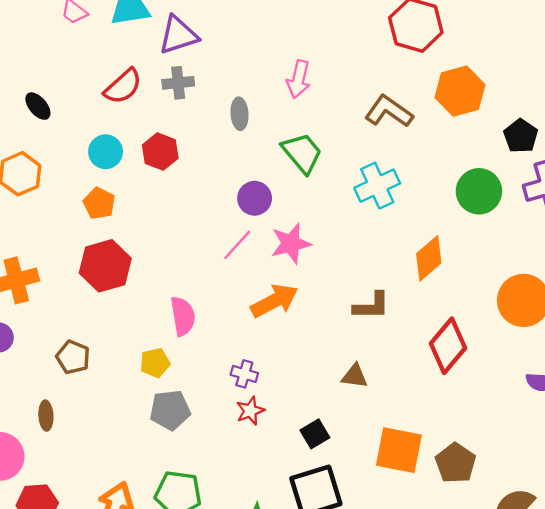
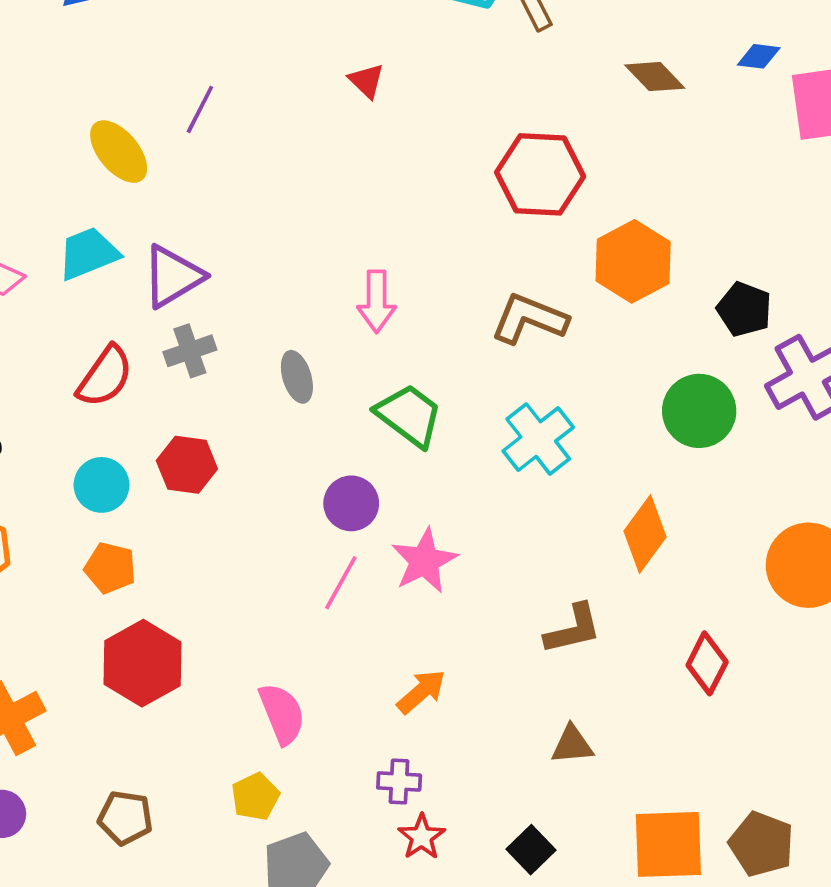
orange arrow: (274, 301) -> (421, 692), moved, size x0.7
red diamond: (448, 346) -> (707, 663), size x0.7

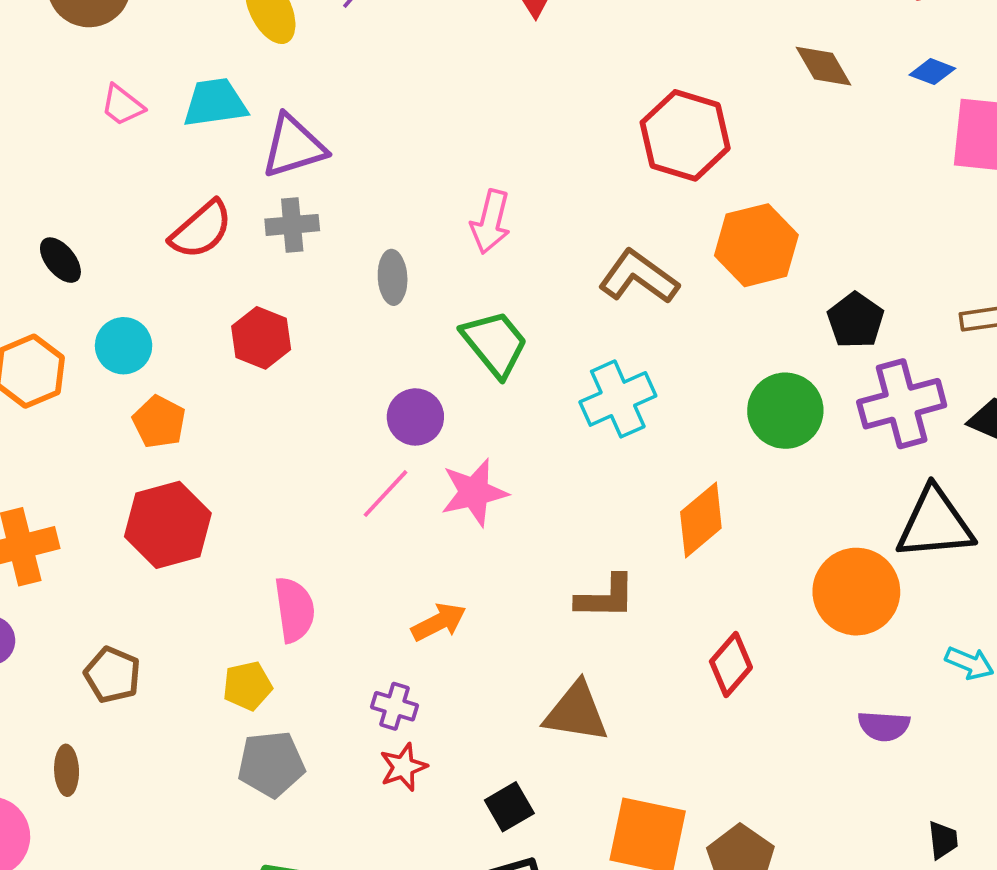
cyan circle: (102, 485) -> (124, 346), moved
brown triangle: (572, 745) -> (576, 712), size x1.5

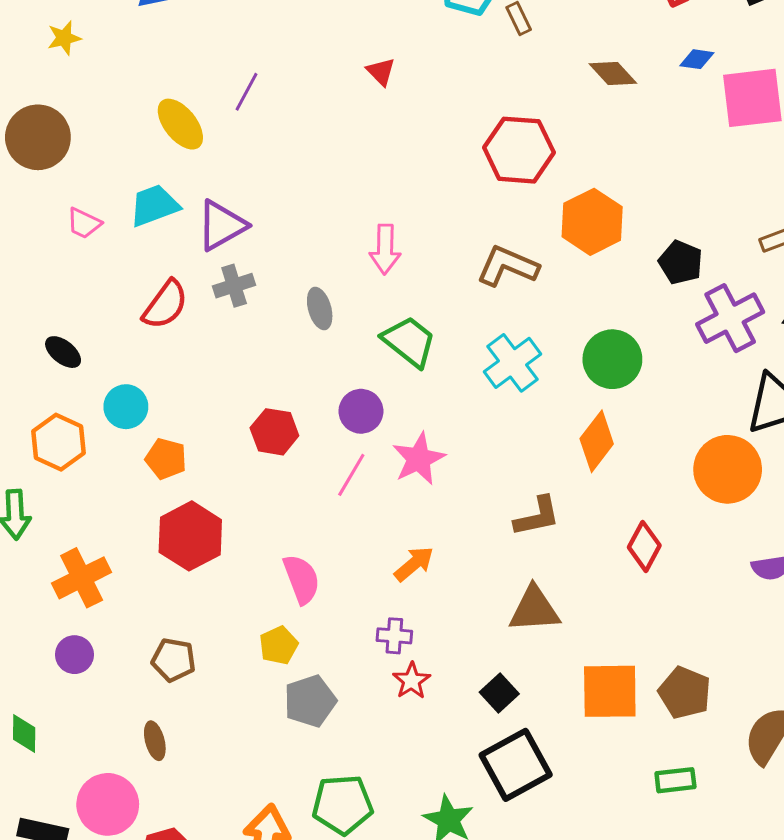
red hexagon: (261, 338) -> (274, 432), moved
green circle: (785, 411) -> (612, 359), moved

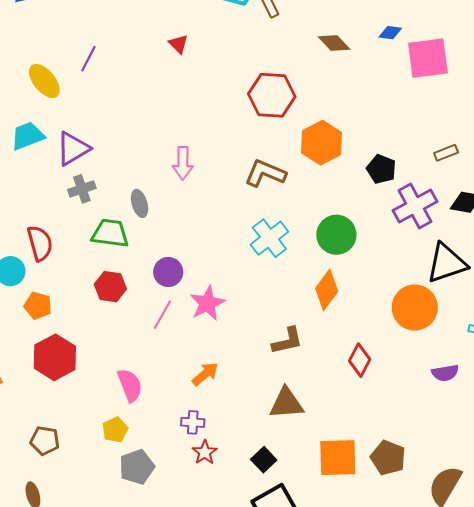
red semicircle: (165, 305) -> (40, 243), moved, turned -51
green trapezoid: (409, 342) -> (110, 233), moved, turned -30

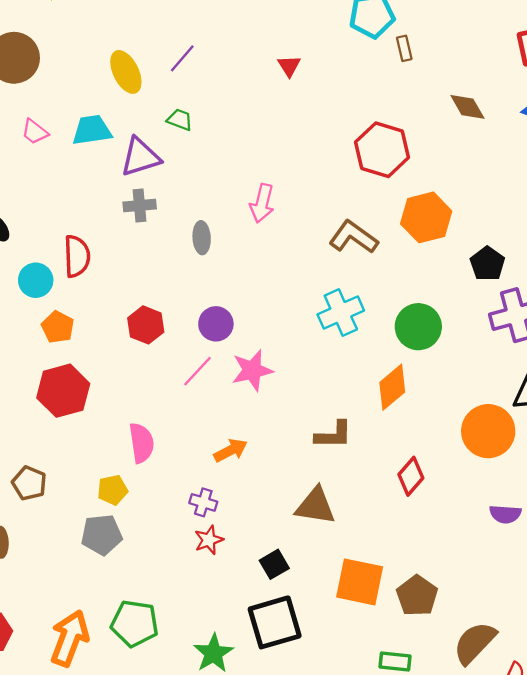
green trapezoid: (110, 233) -> (180, 120), moved, size x0.6
gray pentagon: (137, 467) -> (102, 535), moved

